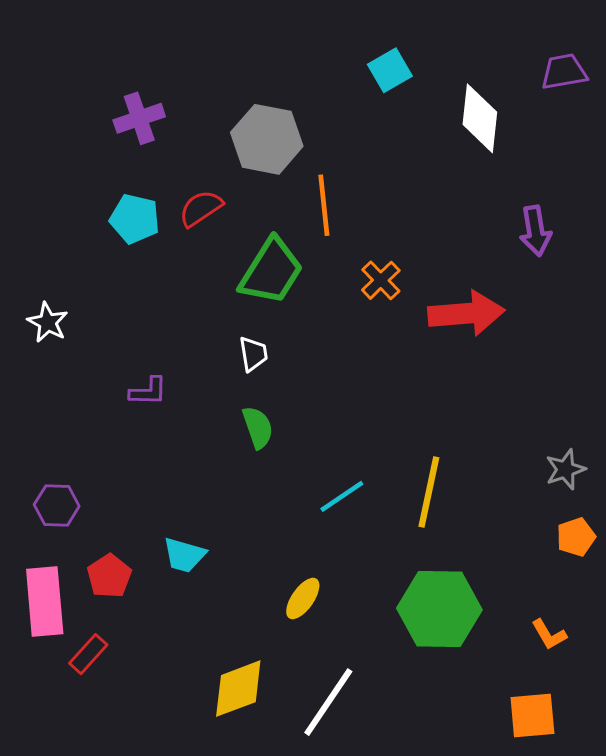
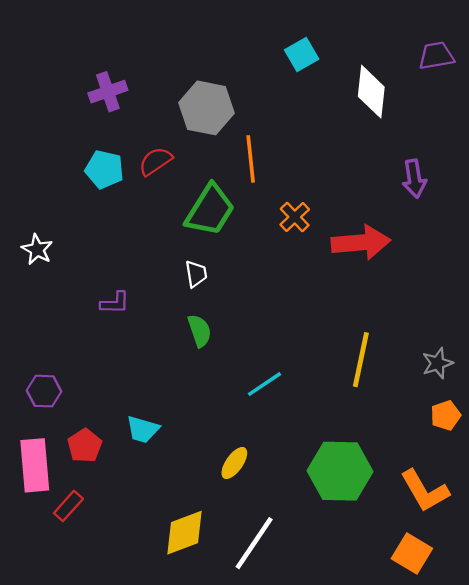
yellow line: (429, 492) -> (361, 360), moved
orange L-shape: (549, 635) -> (425, 491), size x1.8
orange square: (532, 716) -> (412, 554), turned 36

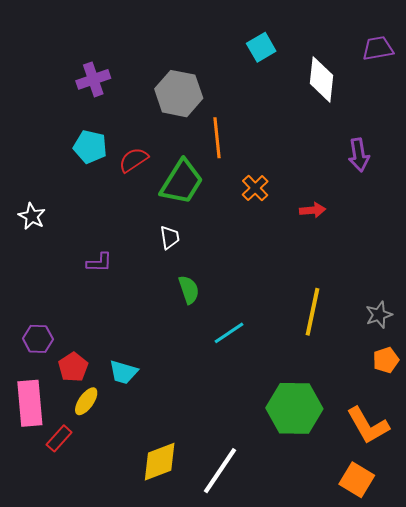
red semicircle: (155, 161) -> (133, 160), moved
red arrow: (361, 243) -> (312, 210), size x0.5
green semicircle: (200, 331) -> (189, 290), moved
red pentagon: (85, 446) -> (73, 367), moved
yellow ellipse: (234, 463) -> (86, 401), moved

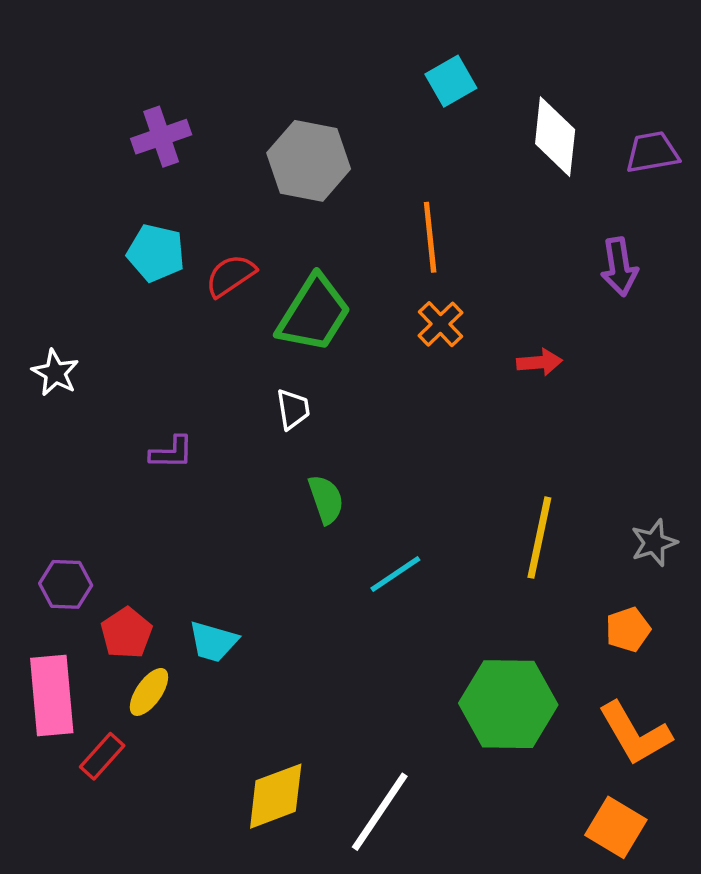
purple trapezoid: (378, 48) -> (652, 152), moved
orange line: (217, 138) -> (430, 237), moved
orange pentagon: (386, 360) -> (628, 629), moved

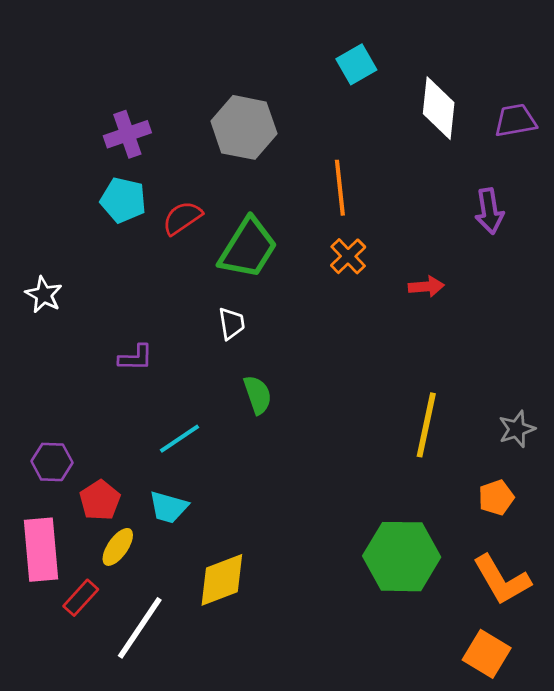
purple cross: (161, 137) -> (127, 134), moved
cyan line: (395, 574) -> (179, 439), moved
yellow diamond: (276, 796) -> (222, 580), moved
white line: (380, 812) -> (140, 628), moved

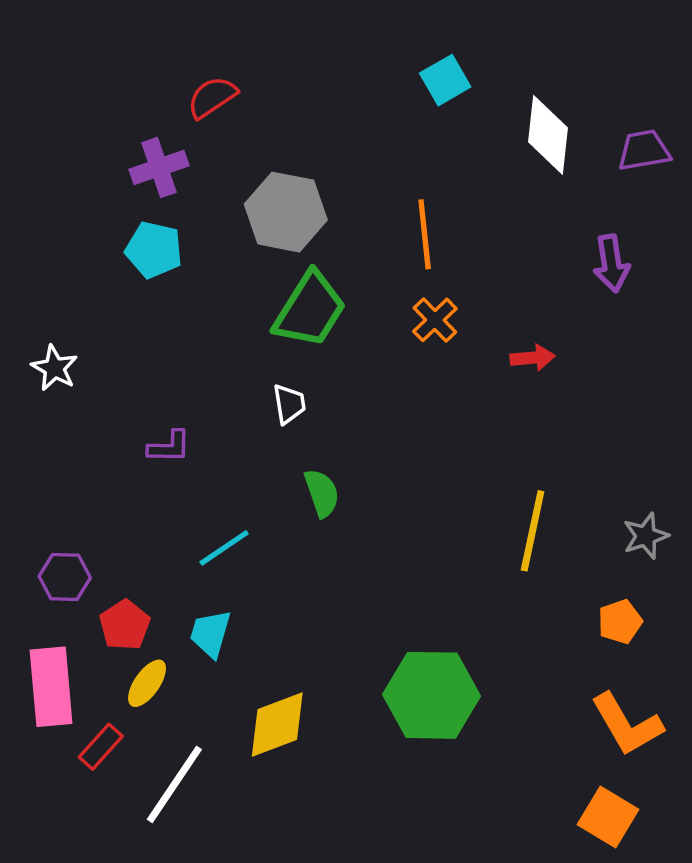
gray hexagon: (244, 127) -> (286, 212), moved
red semicircle: (182, 218) -> (212, 97), moved
cyan trapezoid: (169, 507) -> (210, 634), turned 90
green hexagon: (402, 557) -> (431, 695), moved

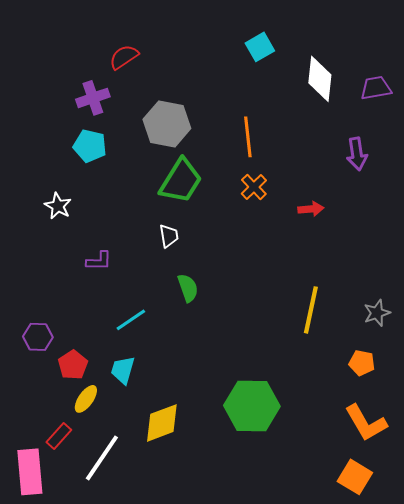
white star: (54, 368) -> (58, 206), moved
orange pentagon: (620, 622) -> (362, 363), turned 30
pink rectangle: (51, 687) -> (30, 472), moved

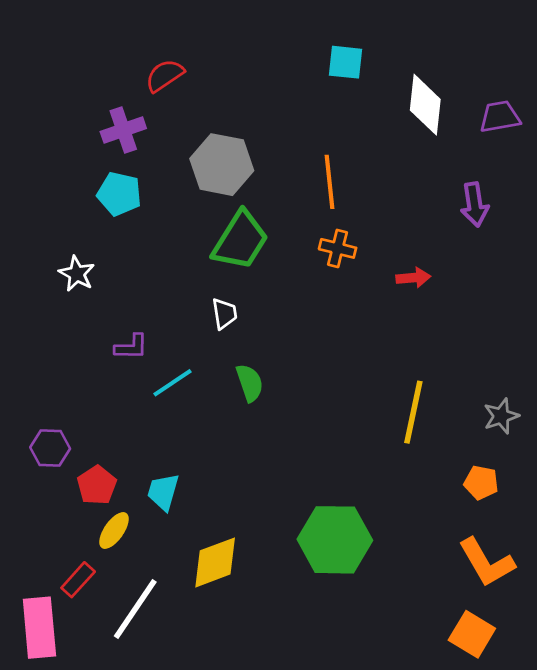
cyan square: (260, 47) -> (345, 62), turned 36
orange cross: (254, 187) -> (338, 248), turned -32
cyan line: (131, 320) -> (173, 383), moved

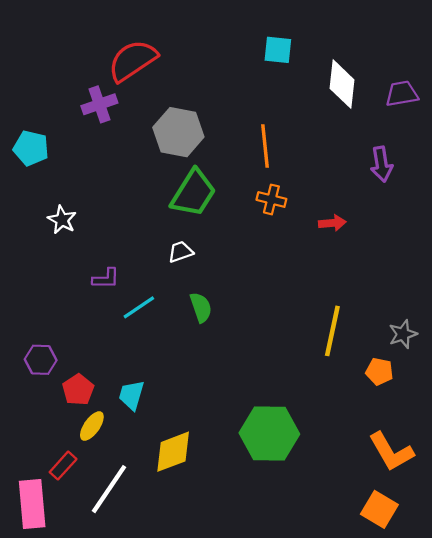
red semicircle: (165, 75) -> (133, 61), size x1.6
cyan pentagon: (119, 194) -> (31, 148), moved
white trapezoid: (224, 314) -> (181, 252), turned -100
orange pentagon: (481, 483) -> (379, 372), moved

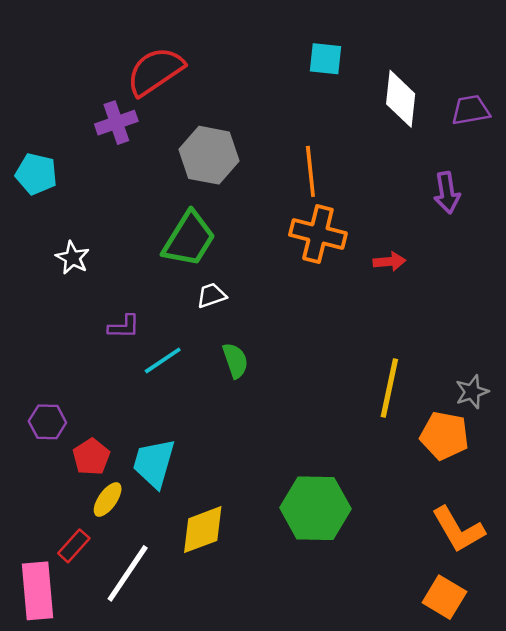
green trapezoid: (193, 193) -> (189, 239), moved
orange cross: (271, 199) -> (318, 234), size x1.6
orange pentagon: (379, 372) -> (444, 436), size x1.5
cyan trapezoid: (131, 395) -> (154, 463), size x1.4

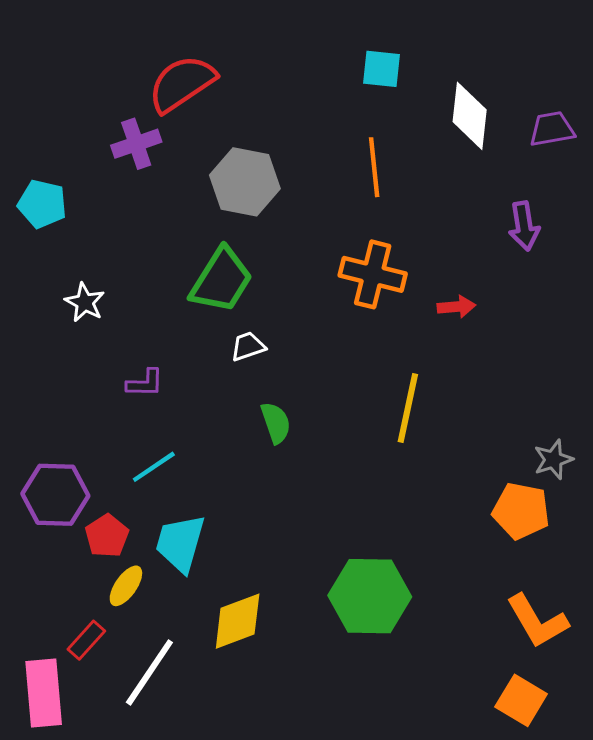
orange line: (310, 171) -> (374, 167), moved
cyan line: (163, 360) -> (154, 467), moved
yellow line: (389, 388) -> (408, 408), moved
purple hexagon: (47, 422) -> (55, 495), size x1.5

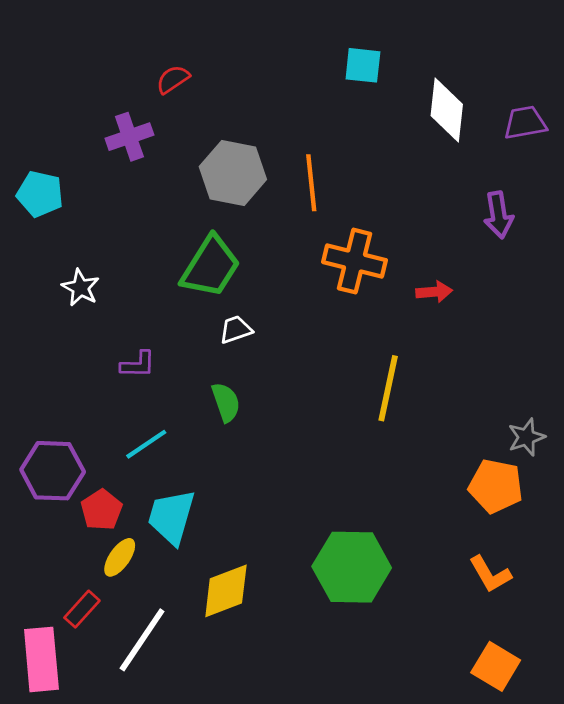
red semicircle: (182, 83) -> (173, 79), size x0.5
orange line: (374, 167) -> (311, 183), moved
green semicircle: (276, 423) -> (226, 402), moved
orange L-shape: (537, 621) -> (490, 574), moved, size x0.7

